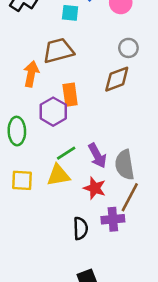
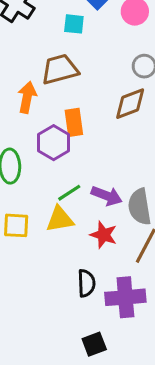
purple arrow: (97, 156) -> (107, 196), turned -40
purple cross: (113, 219) -> (125, 297), moved, size x1.4

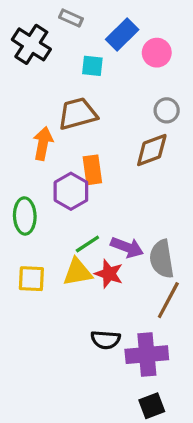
red star: (104, 235) -> (109, 274), moved
black semicircle: (86, 283) -> (106, 340), turned 96
black square: (94, 344) -> (152, 406), moved

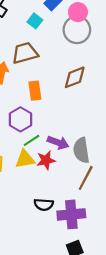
cyan square: (92, 66) -> (35, 21), turned 32
gray circle: (167, 110) -> (77, 30), moved, size x1.6
purple hexagon: (71, 191) -> (20, 119), moved
red star: (109, 274) -> (46, 160), turned -30

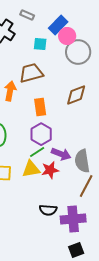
pink circle: (78, 12) -> (67, 36), moved
cyan square: (35, 21) -> (40, 44), turned -32
purple hexagon: (20, 119) -> (41, 134), moved

